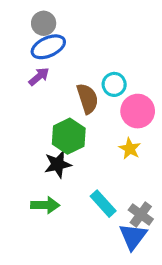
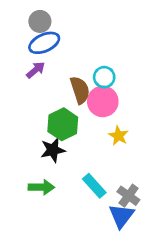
pink circle: (138, 111) -> (103, 101), moved

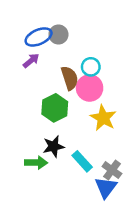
gray circle: (40, 21) -> (58, 34), moved
yellow star: (118, 136) -> (103, 118), size x1.5
black star: (53, 150) -> (53, 146), moved

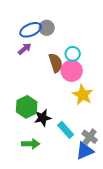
green hexagon: (55, 108) -> (27, 107), moved
green arrow: (36, 163) -> (31, 144), moved
blue triangle: (106, 187) -> (85, 151), turned 30

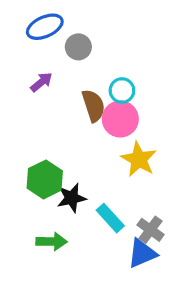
blue ellipse: (31, 30) -> (45, 27), moved

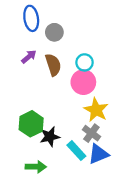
blue ellipse: (45, 27) -> (31, 18), turned -75
brown semicircle: (93, 106) -> (53, 65), moved
gray cross: (150, 230) -> (91, 133), moved
blue triangle: (142, 253) -> (98, 154), moved

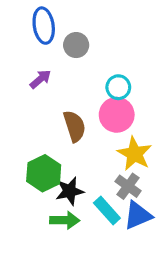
brown semicircle: (53, 65) -> (74, 126), moved
green arrow: (36, 167) -> (65, 220), moved

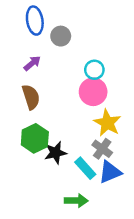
brown semicircle: (74, 126) -> (31, 97), moved
green arrow: (65, 220) -> (76, 201), moved

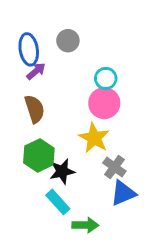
blue ellipse: (35, 21) -> (29, 49), moved
yellow star: (107, 123) -> (94, 138), moved
cyan rectangle: (85, 168) -> (58, 202), moved

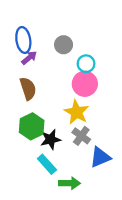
gray circle: (68, 41) -> (64, 45), moved
gray cross: (114, 167) -> (81, 136), moved

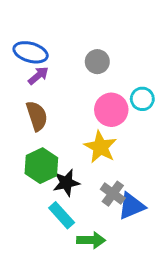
blue ellipse: (23, 40) -> (31, 52), turned -65
gray circle: (64, 45) -> (97, 62), moved
cyan circle: (86, 64) -> (142, 99), moved
gray cross: (81, 136) -> (113, 194), moved

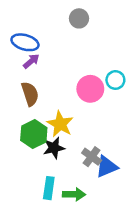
gray circle: (97, 62) -> (79, 18), moved
yellow star: (100, 147) -> (60, 124), moved
cyan rectangle: (62, 215) -> (49, 188), moved, turned 50

